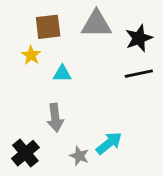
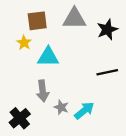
cyan triangle: (62, 74) -> (48, 57), size x1.5
black line: (139, 74) -> (107, 72), moved
gray star: (79, 156) -> (61, 107), moved

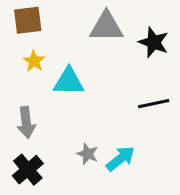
brown square: (37, 21) -> (28, 20), moved
black star: (107, 30) -> (154, 42), turned -30
gray arrow: (43, 91) -> (26, 122), moved

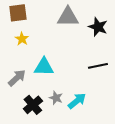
cyan triangle: (69, 82) -> (44, 67), moved
gray arrow: (26, 122) -> (17, 78), turned -126
black cross: (28, 170) -> (33, 105), moved

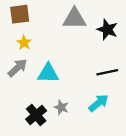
gray arrow: (17, 78) -> (17, 68), moved
cyan arrow: (77, 101) -> (99, 103), moved

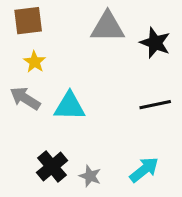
gray arrow: (17, 68) -> (25, 98), turned -105
cyan arrow: (99, 103) -> (144, 170), moved
gray star: (61, 107) -> (90, 176), moved

